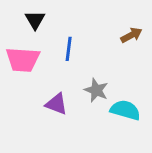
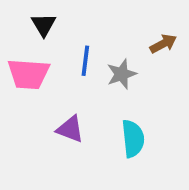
gray star: (96, 90) -> (122, 74), moved, turned 30
cyan semicircle: (125, 110) -> (133, 139), moved, turned 68

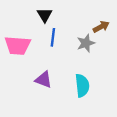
black triangle: (44, 25) -> (45, 15), moved
gray star: (122, 74) -> (86, 43), moved

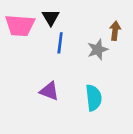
brown arrow: (101, 27) -> (115, 31), turned -56
pink trapezoid: (18, 46) -> (20, 25), moved

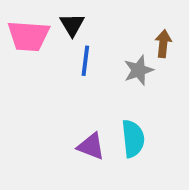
purple triangle: (49, 91) -> (91, 146), moved

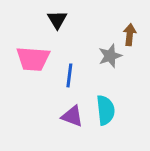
pink trapezoid: (28, 36) -> (33, 59), moved
blue line: (85, 61) -> (69, 75), moved

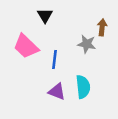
gray star: (110, 56) -> (87, 44), turned 30
pink trapezoid: (33, 59) -> (26, 46), turned 40

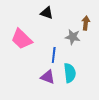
black triangle: (45, 15) -> (47, 13), moved, turned -40
blue line: (55, 59) -> (54, 55), moved

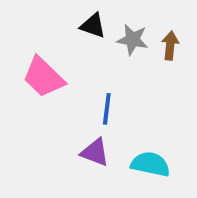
gray star: (73, 37) -> (133, 40), moved
cyan semicircle: (70, 73) -> (150, 164), moved, turned -72

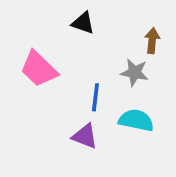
gray star: (133, 40) -> (134, 72), moved
cyan semicircle: (150, 164) -> (136, 120), moved

